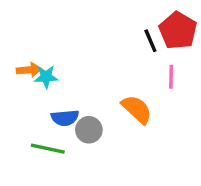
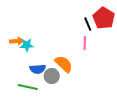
pink line: (171, 77) -> (85, 43), moved
orange semicircle: (137, 109) -> (64, 64), moved

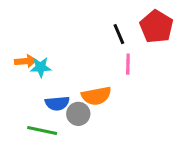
black line: (88, 24) -> (119, 34), moved
orange semicircle: (64, 64) -> (96, 96), turned 126

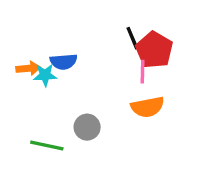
red pentagon: (157, 27) -> (154, 50), moved
orange semicircle: (96, 96) -> (148, 107), moved
blue semicircle: (57, 103) -> (64, 62), moved

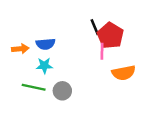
cyan star: (45, 75) -> (44, 66), moved
orange semicircle: (148, 107) -> (124, 73), moved
green line: (47, 146) -> (34, 87), moved

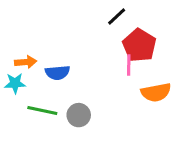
black line: (95, 27) -> (117, 17), moved, turned 70
blue semicircle: (46, 44) -> (57, 73), moved
cyan star: (44, 66) -> (15, 83), moved

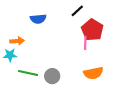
blue semicircle: (57, 73) -> (38, 19), moved
orange semicircle: (156, 92) -> (93, 73), moved

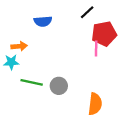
red pentagon: (92, 30) -> (104, 34), turned 30
orange semicircle: (93, 73) -> (95, 104), moved, turned -72

